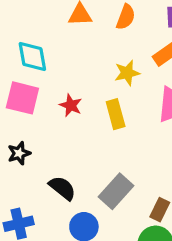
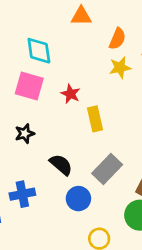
orange semicircle: (126, 17) -> (117, 39), moved
yellow rectangle: (116, 114) -> (95, 119), moved

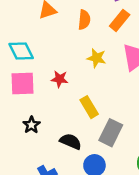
yellow star: (120, 67) -> (97, 58), moved, turned -30
yellow rectangle: (95, 119) -> (89, 107), moved

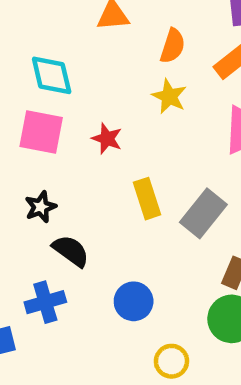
yellow star: (97, 58) -> (169, 96), moved
gray rectangle: (111, 133) -> (203, 213), moved
black semicircle: (71, 141) -> (71, 251), moved

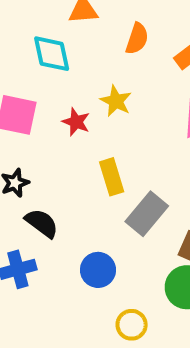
cyan diamond: (52, 75) -> (52, 54), moved
yellow star: (169, 96) -> (116, 101), moved
gray rectangle: (203, 213) -> (147, 214), moved

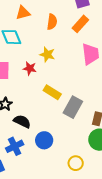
yellow rectangle: (112, 177) -> (52, 92), turned -30
blue circle: (98, 270) -> (44, 140), moved

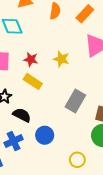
yellow star: (47, 54) -> (61, 59), moved
yellow rectangle: (52, 92) -> (33, 81), moved

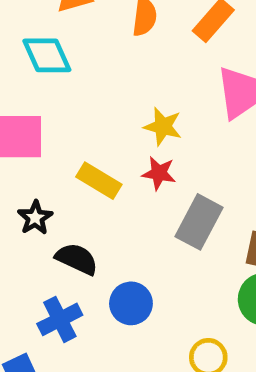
red star: (31, 59) -> (159, 173), moved

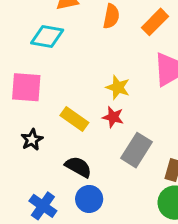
cyan diamond: (47, 55) -> (47, 36), turned -60
black semicircle: (77, 259) -> (78, 167), moved
blue cross: (60, 319) -> (43, 206), turned -32

